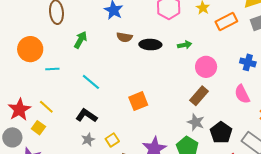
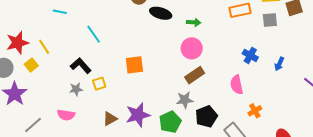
pink circle: (206, 67) -> (192, 48), moved
gray star: (196, 122) -> (185, 100), turned 30
yellow square: (112, 140) -> (99, 84), moved

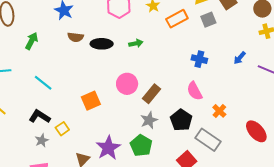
pink circle: (192, 48) -> (127, 84), moved
blue arrow: (279, 64) -> (240, 58), moved, turned 32
black pentagon: (206, 116) -> (181, 120), moved

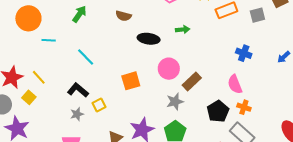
black ellipse: (102, 44) -> (149, 39), moved
orange cross: (219, 111) -> (244, 107), moved, turned -32
gray star: (149, 120) -> (175, 102), moved

